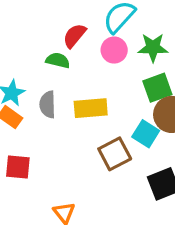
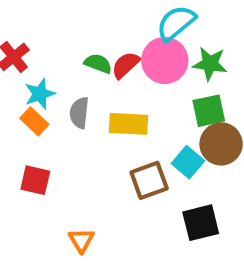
red semicircle: (74, 36) -> (126, 65), moved
pink circle: (114, 50) -> (165, 60), size x1.5

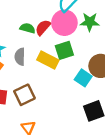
green square: (209, 111) -> (64, 50), moved
yellow rectangle: (129, 124) -> (48, 60), turned 30
brown square: (149, 180) -> (24, 95), moved

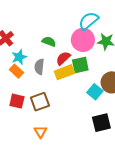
red semicircle: (43, 27) -> (63, 58), moved
yellow rectangle: (48, 60) -> (64, 72), turned -54

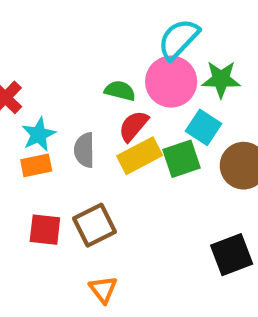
green semicircle: (49, 42) -> (120, 91), moved
green square: (80, 65) -> (182, 159), moved
orange rectangle: (16, 71) -> (36, 165), turned -48
cyan square: (95, 92) -> (204, 127), moved

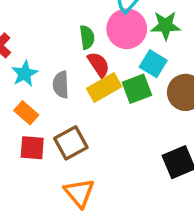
green semicircle: (120, 91) -> (87, 37), turned 70
red semicircle: (133, 126) -> (99, 64), turned 108
orange rectangle: (36, 165) -> (26, 113), moved, turned 55
orange triangle: (103, 289) -> (79, 193), size x1.4

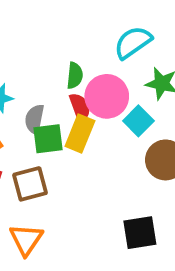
pink circle: (127, 29) -> (107, 96), moved
yellow rectangle: (104, 87) -> (80, 134), turned -52
green square: (137, 89) -> (48, 139), moved

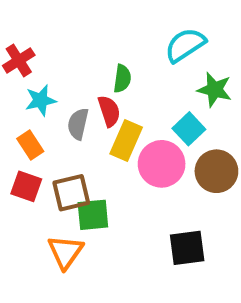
pink circle: (107, 96) -> (162, 164), moved
red semicircle: (80, 107) -> (109, 111), moved
green square: (48, 139) -> (93, 215), moved

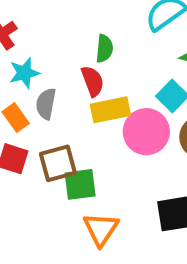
gray semicircle: (78, 124) -> (46, 104), moved
yellow rectangle: (126, 141) -> (110, 110), turned 57
orange triangle: (65, 252) -> (101, 229), moved

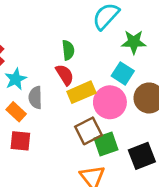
brown square: (58, 163) -> (89, 131), moved
green square: (80, 184) -> (106, 144), moved

